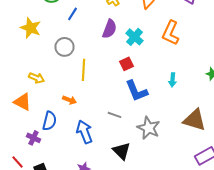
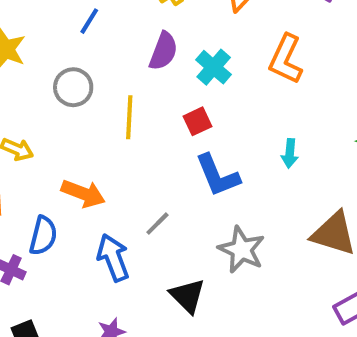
yellow line: (84, 70) -> (129, 117), moved
orange arrow: (70, 100) -> (83, 193), size x1.5
gray line: (114, 115) -> (157, 224), moved, turned -64

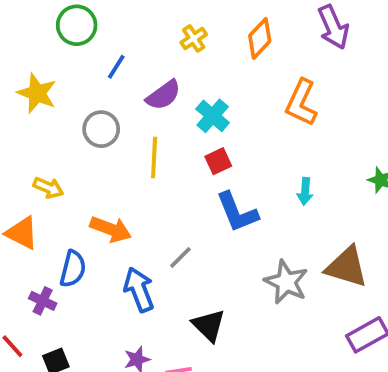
purple semicircle: (163, 51) -> (163, 95), moved, turned 33
cyan cross: (214, 67) -> (213, 116), moved
gray star: (242, 250) -> (286, 282), moved

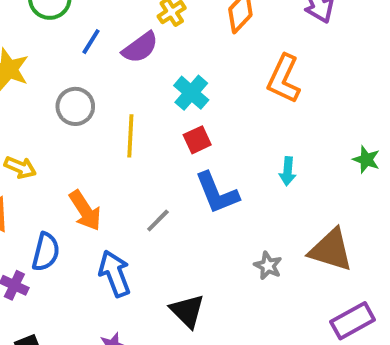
purple semicircle: (163, 95) -> (140, 47), moved
orange arrow: (111, 229) -> (85, 211), turned 36
gray line: (180, 257) -> (158, 220), moved
gray star: (286, 282) -> (268, 266), size x0.6

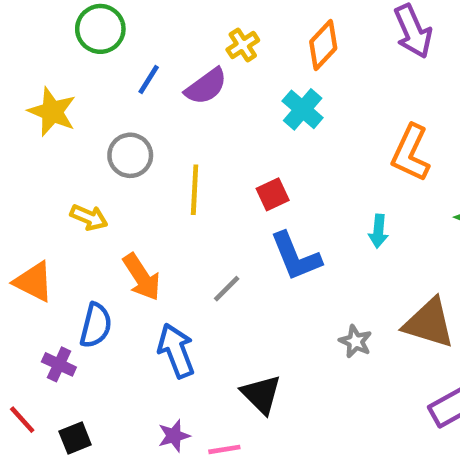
orange L-shape: (284, 79) -> (411, 153), moved
cyan cross: (191, 93) -> (303, 109), moved
yellow arrow: (20, 167) -> (89, 217), moved

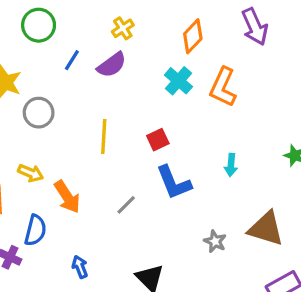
yellow cross: (243, 45) -> (123, 28), moved
orange L-shape: (411, 153) -> (223, 87), moved
gray circle: (130, 155) -> (39, 113), moved
yellow arrow: (89, 217) -> (31, 173), moved
blue arrow: (176, 351) -> (80, 267), moved, size x0.6

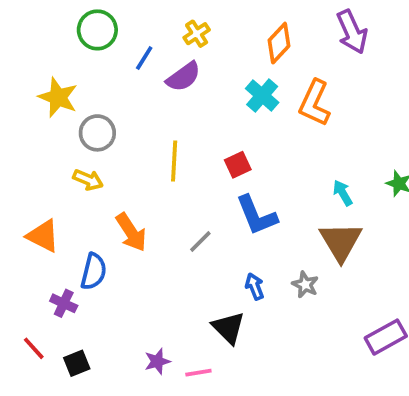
blue line: (72, 60) -> (144, 58), moved
cyan arrow: (231, 165) -> (343, 193), moved, turned 145
yellow arrow: (31, 173) -> (88, 180), moved
brown triangle: (266, 229) -> (341, 242), moved, turned 42
blue arrow: (80, 267) -> (255, 286), moved

